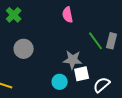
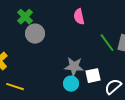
gray circle: (24, 49) -> (35, 34), moved
gray star: (73, 60) -> (74, 67), moved

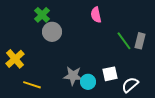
gray star: (74, 67) -> (73, 76), moved

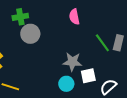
green cross: (42, 15) -> (20, 17), turned 35
gray star: (73, 76) -> (72, 62), moved

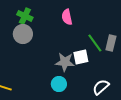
green cross: (20, 17) -> (25, 16), moved, turned 35
white square: (88, 76) -> (81, 57), moved

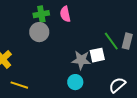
green cross: (25, 16) -> (41, 14), turned -35
pink semicircle: (67, 17) -> (65, 14), moved

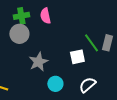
gray star: (81, 60) -> (38, 62), moved, turned -30
white semicircle: (117, 85) -> (87, 85), moved

